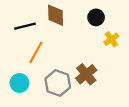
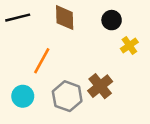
black line: (25, 26) -> (18, 18), moved

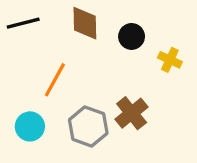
black circle: (112, 20) -> (132, 36), moved
yellow cross: (129, 45) -> (170, 60), turned -30

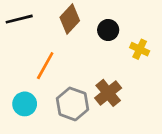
brown diamond: (85, 23) -> (70, 19), turned 44

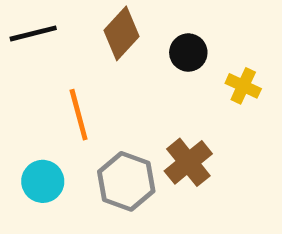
orange line: (45, 66) -> (79, 115), turned -44

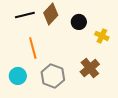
black line: (33, 33) -> (25, 15), moved
brown cross: (188, 162) -> (90, 68), moved

